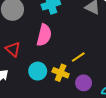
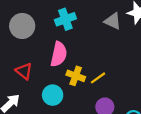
yellow cross: (61, 73) -> (76, 76), moved

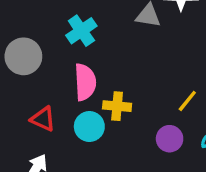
yellow line: (98, 78) -> (187, 101), moved
cyan circle: (53, 95) -> (89, 127), moved

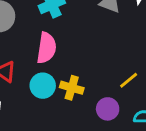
yellow cross: (117, 106) -> (72, 88), moved

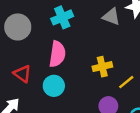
yellow cross: (72, 88) -> (102, 67), moved, turned -30

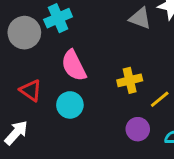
cyan cross: (62, 17) -> (58, 18), moved
pink semicircle: (57, 54) -> (74, 66), turned 145

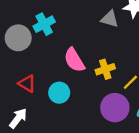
pink semicircle: (74, 66) -> (74, 60), moved
purple circle: (138, 129) -> (115, 108), size x1.5

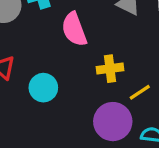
pink semicircle: (74, 60) -> (74, 29), moved

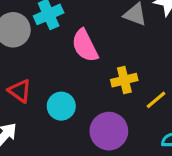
purple circle: (113, 122) -> (109, 131), moved

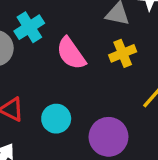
yellow cross: (124, 80) -> (123, 53), moved

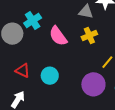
purple circle: (109, 137) -> (93, 84), moved

